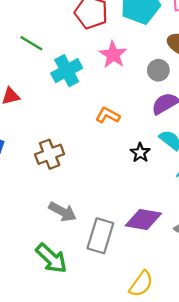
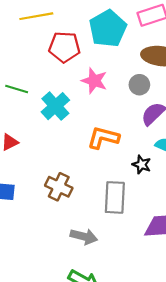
orange L-shape: (108, 115) -> (103, 138), size x1.4
brown cross: (50, 154) -> (59, 187), turned -30
gray rectangle: (100, 236) -> (115, 197), moved

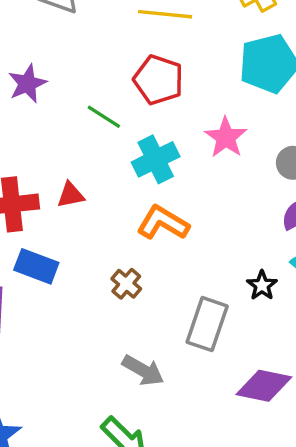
red pentagon: (64, 47) -> (159, 80), moved
orange L-shape: (103, 138) -> (163, 223), moved
brown cross: (59, 187) -> (126, 284), size x0.7

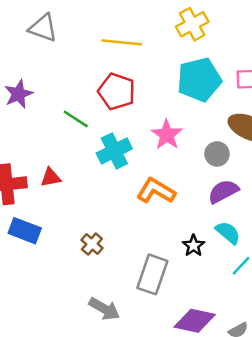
orange L-shape: (163, 223) -> (156, 191), moved

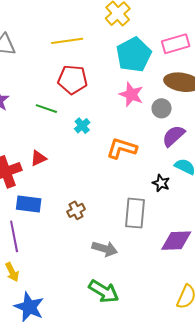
pink star: (167, 135) -> (131, 94), moved
cyan cross: (114, 151) -> (82, 126), size x0.6
brown cross: (92, 244) -> (76, 210), moved, turned 36

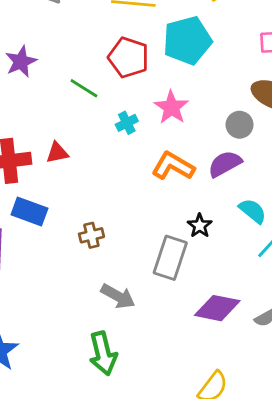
cyan pentagon: (134, 55) -> (187, 40), moved
pink star: (131, 94) -> (171, 107), moved
purple semicircle: (174, 136) -> (225, 164), moved
black star: (161, 183) -> (200, 226), moved
green arrow: (104, 291) -> (103, 353), turned 32

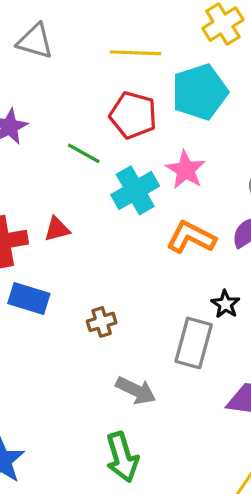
cyan cross: (127, 123) -> (135, 190), size x1.8

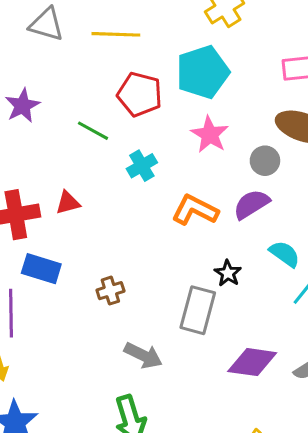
yellow line: (135, 53) -> (116, 34), moved
pink star: (186, 170) -> (210, 135), moved
cyan cross: (135, 190) -> (142, 166), size x0.7

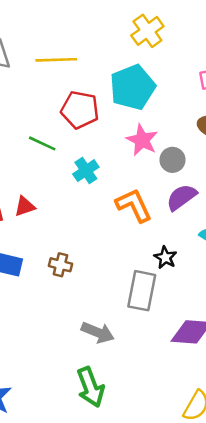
gray circle: (265, 161) -> (173, 160), moved
orange L-shape: (195, 210) -> (134, 205), turned 42
brown cross: (110, 291) -> (60, 265), moved, turned 35

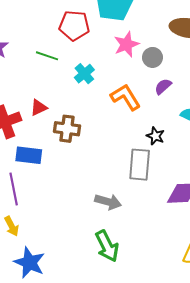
pink star: (142, 140) -> (126, 44), turned 30
purple semicircle: (182, 197) -> (163, 86), size x0.7
brown cross: (60, 265) -> (67, 129), moved, size x1.4

